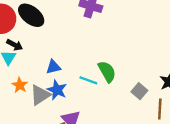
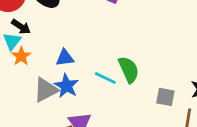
orange star: (20, 85) -> (21, 56), moved
gray square: (139, 91) -> (165, 97), turned -35

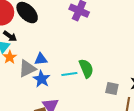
cyan line: (105, 78) -> (69, 74), turned -35
gray triangle: (46, 90) -> (27, 69), moved

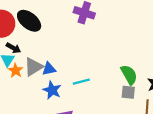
green semicircle: (86, 68) -> (129, 75), moved
gray triangle: (27, 69) -> (33, 67), moved

